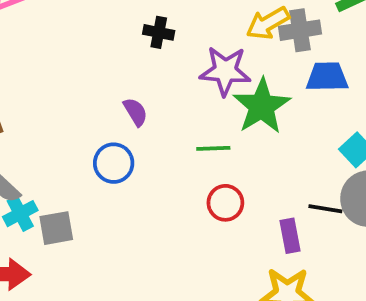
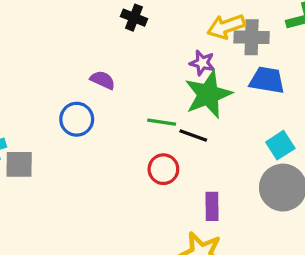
purple star: (225, 71) -> (202, 63), moved, size x0.6
purple semicircle: (135, 112) -> (103, 80), turned -45
black line: (325, 209) -> (193, 135), moved

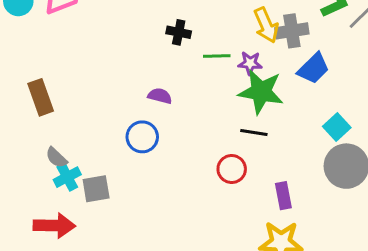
yellow arrow: (226, 27) -> (266, 25), turned -84
blue trapezoid: (267, 80) -> (313, 68), turned 136
green star: (208, 94) -> (261, 92), turned -30
green line: (162, 122) -> (217, 56), moved

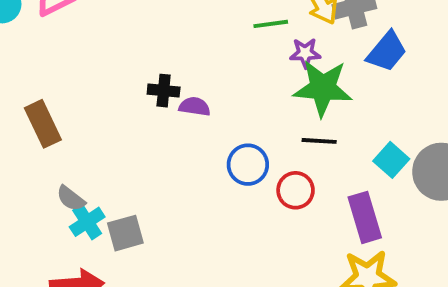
black cross: (179, 32) -> (164, 91), moved
green line: (217, 56) -> (271, 24), moved
cyan square: (337, 127) -> (391, 160), moved
blue circle: (142, 137) -> (248, 165), moved
purple rectangle: (283, 196) -> (365, 217), size x1.4

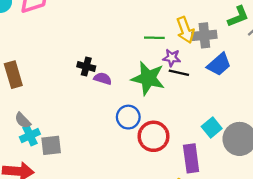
green star: (323, 88) -> (148, 78), moved
black line: (319, 141) -> (179, 73), moved
red circle: (296, 190) -> (153, 136), size x1.4

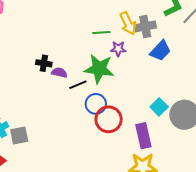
black line: (179, 73) -> (78, 85), moved, turned -30
blue circle: (128, 117) -> (96, 104), moved

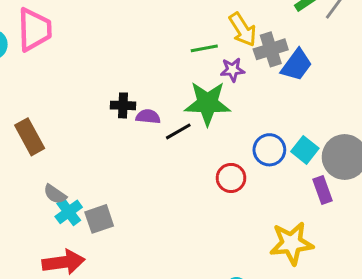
gray cross: (145, 26) -> (271, 49), moved
blue circle: (96, 104) -> (269, 150), moved
red circle: (109, 119) -> (231, 178), size x0.7
purple rectangle: (143, 136) -> (323, 190), moved, size x0.7

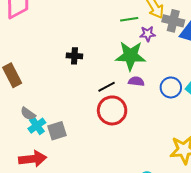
gray cross: (271, 49) -> (173, 21), turned 30
purple semicircle: (148, 117) -> (136, 81), moved
black line: (178, 131) -> (107, 87), moved
red circle: (231, 178) -> (112, 110), moved, size x1.5

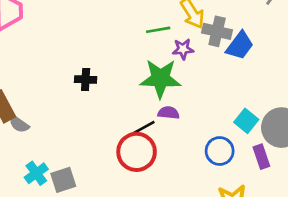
black line: (107, 87) -> (144, 128), moved
blue circle: (171, 87) -> (220, 151), moved
gray semicircle: (28, 114) -> (19, 124), moved

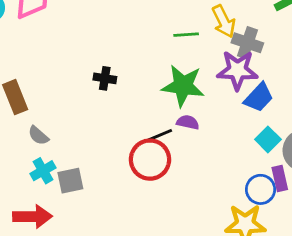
blue trapezoid: (240, 46) -> (259, 97), moved
purple star: (183, 49) -> (237, 70), moved, size x1.8
gray semicircle: (19, 124) -> (38, 136), moved
blue circle: (220, 151) -> (261, 189), moved

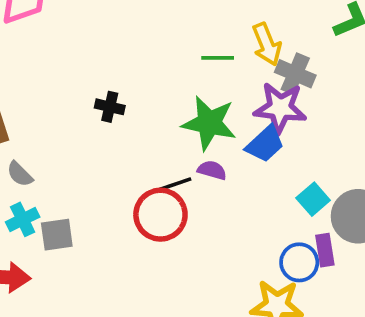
blue trapezoid: (259, 97) -> (265, 144), moved

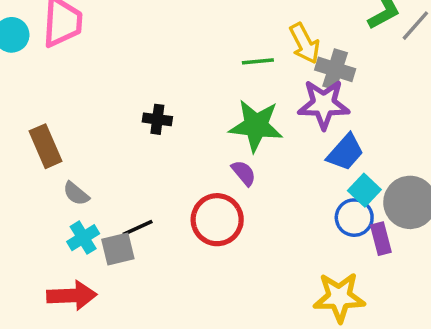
blue trapezoid: (265, 144) -> (345, 152), moved
purple semicircle: (212, 170) -> (244, 173), moved, turned 40
black line: (175, 184) -> (138, 228), moved
blue circle: (299, 262) -> (354, 218), moved

